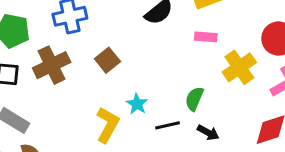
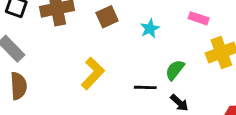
cyan star: (137, 104) -> (150, 29), moved

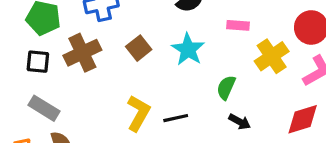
cyan star: (150, 29) -> (188, 49), size x1.5
black line: (145, 87) -> (176, 118), moved

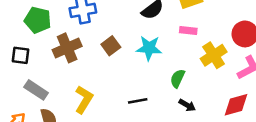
cyan star: (188, 49) -> (149, 48), turned -30
black square: (38, 62) -> (20, 55), moved
yellow L-shape: (138, 113) -> (84, 99), moved

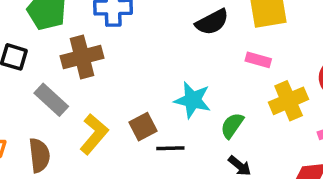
brown square: (111, 46) -> (143, 127), moved
cyan star: (149, 48) -> (193, 100), moved
gray rectangle: (36, 90) -> (51, 100), moved

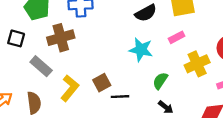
pink rectangle: (258, 60) -> (177, 37), turned -42
cyan star: (193, 100) -> (141, 50), moved

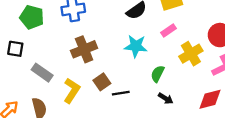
brown cross: (61, 38) -> (84, 49), moved

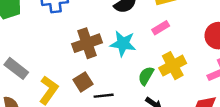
brown cross: (84, 49) -> (87, 43), moved
yellow cross: (191, 54) -> (173, 66), moved

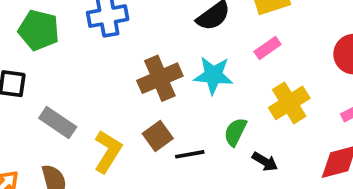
green semicircle: (146, 76) -> (235, 132), moved

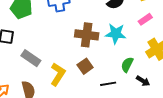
brown cross: (160, 78) -> (87, 35), turned 30
black line: (190, 154) -> (108, 84), moved

